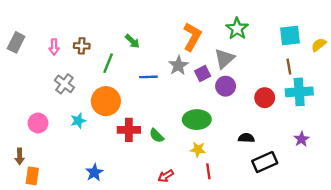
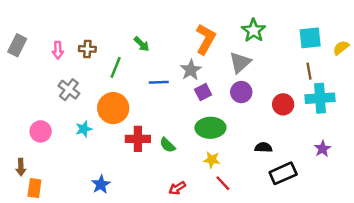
purple square: (203, 74) -> (203, 92), moved
red line: (208, 171) -> (223, 183), turned -35

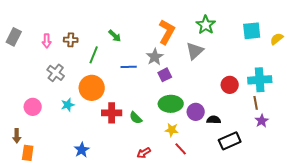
brown line: (309, 71) -> (256, 103), moved
purple circle: (241, 92) -> (196, 112), moved

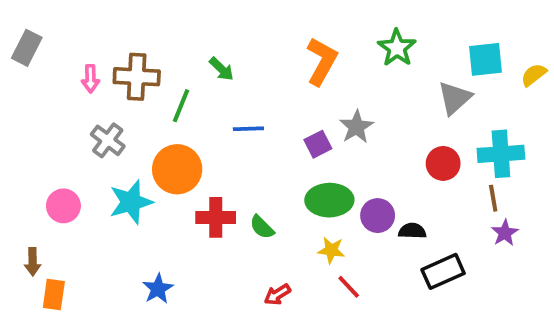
gray rectangle: (14, 37) -> (27, 48), moved
brown cross: (71, 40) -> (137, 77), size x1.6
gray triangle: (195, 51) -> (455, 98), moved
gray star: (155, 57) -> (356, 127), moved
cyan star: (68, 105) -> (131, 202), size x1.6

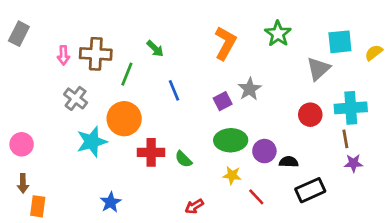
blue line: (248, 129) -> (174, 90), turned 70
pink circle: (63, 206) -> (22, 144), moved
purple star: (505, 233) -> (353, 163), turned 30
red line: (349, 287) -> (256, 197), moved

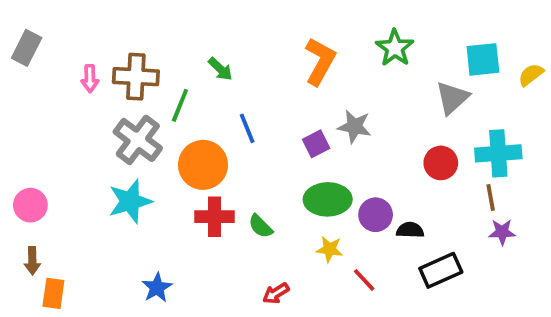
gray star: (250, 89) -> (354, 127), turned -30
gray cross: (76, 98) -> (138, 140), moved, size x1.4
orange circle: (124, 119) -> (203, 165), moved

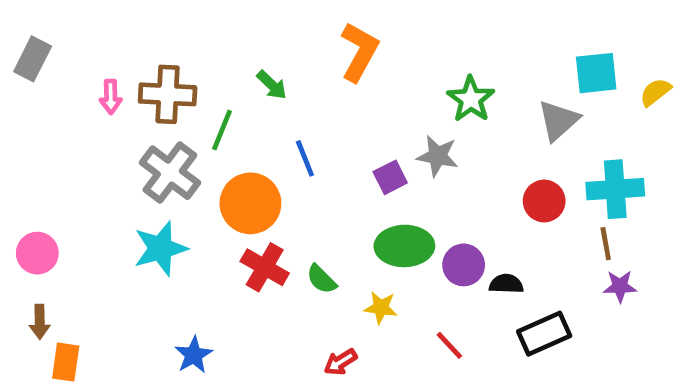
green star: (395, 48) -> (471, 99), moved
orange L-shape: (320, 61) -> (359, 52), moved
red cross: (215, 217) -> (265, 267), turned 30
yellow star: (330, 249) -> (381, 308), moved

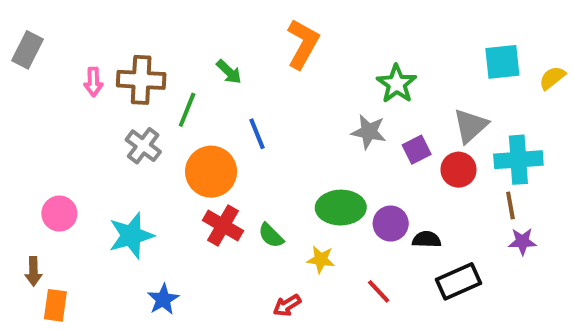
gray triangle: (558, 120) -> (470, 126), moved
gray cross: (170, 173) -> (143, 146), size x0.7
purple square: (390, 177) -> (417, 150), moved
cyan star: (160, 248) -> (131, 235), moved
pink circle: (37, 253) -> (59, 214), moved

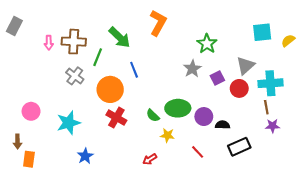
green arrow: (229, 72) -> (120, 37), size x1.6
gray star: (369, 132) -> (192, 69), turned 30
green semicircle: (271, 235) -> (153, 115), moved

